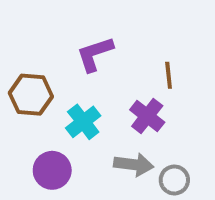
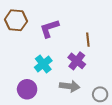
brown hexagon: (31, 95) -> (16, 20), moved
gray circle: (174, 180) -> (100, 94), moved

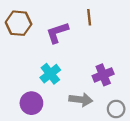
brown line: (88, 40) -> (89, 17), moved
purple cross: (77, 61) -> (103, 75), moved, turned 30

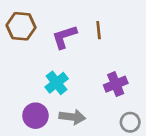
brown line: (89, 17) -> (99, 30), moved
gray arrow: (81, 100) -> (72, 117), moved

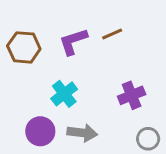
brown hexagon: (21, 26) -> (24, 47), moved
brown line: (99, 30) -> (112, 34), turned 72

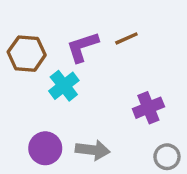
cyan cross: (64, 94) -> (64, 86), moved

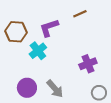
brown line: (126, 38) -> (80, 14), moved
gray arrow: (93, 150) -> (55, 89), turned 42

